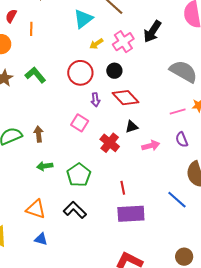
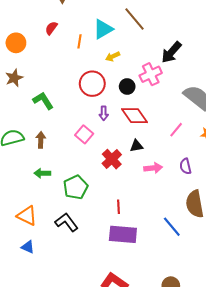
red semicircle: (11, 16) -> (51, 28), moved
orange line: (31, 29) -> (80, 41), moved
pink cross: (123, 42) -> (151, 74), moved
green L-shape: (35, 75) -> (43, 101), moved
pink line: (178, 112) -> (176, 130), moved, turned -42

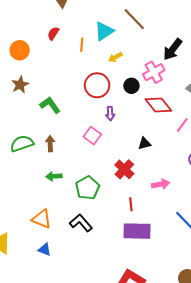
red diamond: (134, 116) -> (158, 105), moved
red cross: (112, 159) -> (124, 169), moved
pink arrow: (153, 168) -> (161, 184), moved

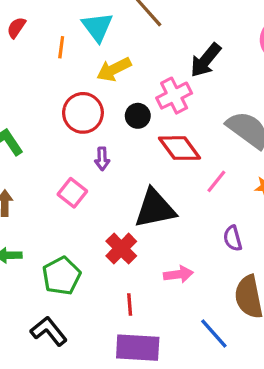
cyan triangle: (104, 31) -> (97, 27), turned -35
yellow arrow: (115, 57) -> (114, 69), size x1.5
black triangle: (144, 143) -> (155, 209), size x2.0

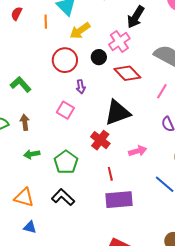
pink line: (216, 181) -> (162, 91), moved

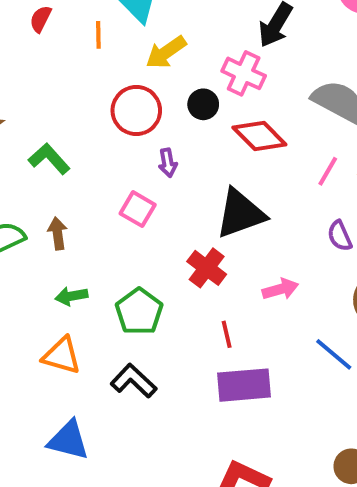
pink cross: (119, 41) -> (244, 73), turned -30
orange triangle: (24, 197) -> (62, 356), moved
blue triangle: (30, 227) -> (68, 440), size x1.6

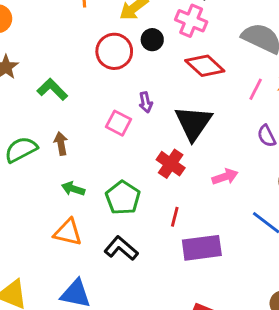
black circle: (203, 104) -> (152, 40), moved
purple arrow: (168, 163) -> (146, 102), moved
black triangle: (240, 214) -> (193, 123), turned -33
green arrow: (71, 296) -> (73, 189), turned 30
red line: (227, 334) -> (175, 217), moved, turned 30

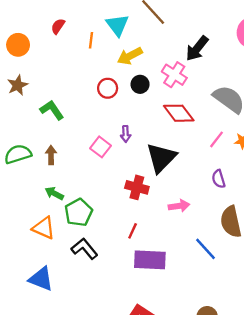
red circle: (114, 51) -> (108, 88), size x0.7
red cross: (171, 164) -> (137, 187), turned -30
green pentagon: (123, 198) -> (79, 212), moved

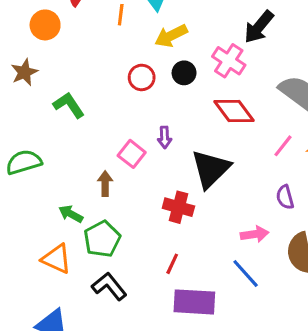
orange circle: (18, 45) -> (45, 25), moved
brown arrow: (51, 155) -> (105, 184), moved
pink arrow: (179, 206) -> (255, 234), moved
blue line: (206, 249) -> (246, 273), moved

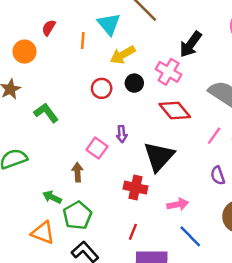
pink arrow: (255, 234) -> (178, 204), moved

